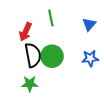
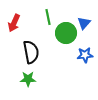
red arrow: (25, 32) -> (14, 23), moved
green circle: (52, 56) -> (66, 33), moved

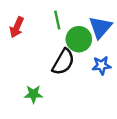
blue triangle: (84, 23) -> (100, 27), size x1.5
black semicircle: (31, 52) -> (63, 62), moved, turned 40

